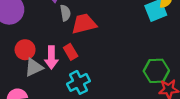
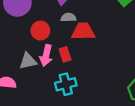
gray semicircle: (65, 13) -> (68, 17), turned -96
red circle: (25, 50) -> (40, 31), moved

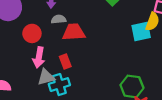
red rectangle: (65, 54) -> (65, 61), moved
gray triangle: (28, 61) -> (46, 77), moved

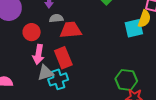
red rectangle: (65, 61) -> (63, 58), size x1.5

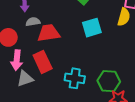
cyan square: (134, 28) -> (92, 28), moved
cyan cross: (58, 79) -> (75, 78), moved, turned 30

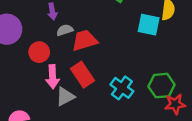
cyan square: (92, 28) -> (149, 25), moved, turned 36
cyan cross: (75, 78) -> (122, 88), turned 36

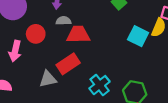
red rectangle: (82, 75) -> (68, 64), turned 75
pink arrow: (53, 77) -> (15, 51), moved

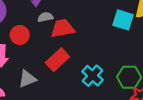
gray triangle: (48, 79) -> (27, 79), moved

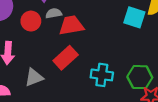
red circle: (20, 35) -> (31, 21), moved
cyan cross: (93, 76) -> (102, 75), turned -35

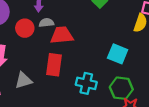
cyan square: (134, 17) -> (118, 54), moved
red rectangle: (66, 58) -> (54, 65), turned -45

